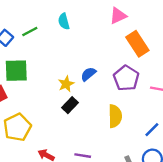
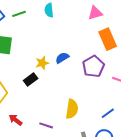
black rectangle: (70, 105) -> (31, 80), moved
yellow semicircle: (115, 116) -> (72, 109), moved

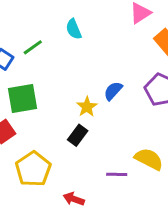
yellow semicircle: (72, 109) -> (149, 159), turned -54
purple line: (46, 125) -> (117, 174), moved

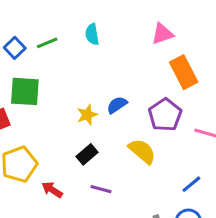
black rectangle: (78, 135) -> (87, 154), moved
yellow semicircle: (149, 159) -> (142, 151), moved
red arrow: (74, 199) -> (52, 190), moved

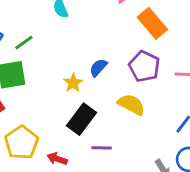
green line: (47, 43) -> (24, 43), moved
black rectangle: (87, 154) -> (82, 119), size x1.5

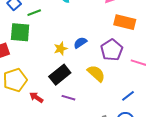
orange rectangle: (152, 23) -> (125, 22), turned -50

